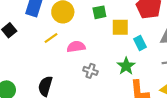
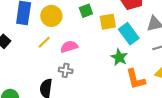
cyan rectangle: (140, 43) -> (129, 34), size x1.5
gray cross: (90, 71) -> (66, 70), moved

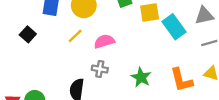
green star: (119, 57) -> (141, 77), moved

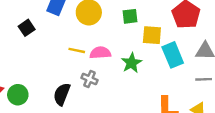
yellow line: (75, 36) -> (77, 50), moved, turned 42
green star: (141, 77) -> (131, 63), moved

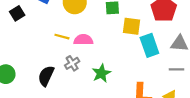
green star: (131, 63) -> (101, 73), moved
gray cross: (89, 79) -> (72, 63), turned 32

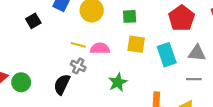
yellow square: (131, 26) -> (136, 44), moved
gray cross: (72, 63) -> (78, 66), moved, turned -32

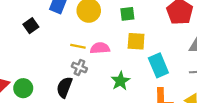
cyan rectangle: (167, 55) -> (158, 65), moved

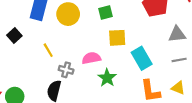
yellow line: (78, 46) -> (48, 50), moved, turned 56
pink semicircle: (100, 48) -> (91, 58), moved

